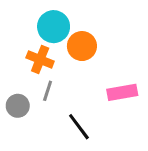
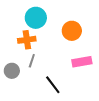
orange circle: (82, 46) -> (72, 31), moved
orange cross: (40, 59) -> (27, 40), turned -30

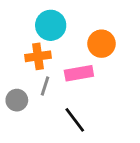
pink rectangle: (82, 62) -> (79, 73), moved

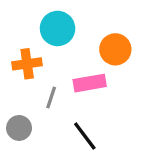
orange cross: (38, 56) -> (27, 64), moved
gray circle: (17, 100) -> (19, 128), moved

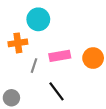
orange circle: (115, 49) -> (93, 58), moved
gray circle: (19, 128) -> (11, 98), moved

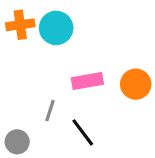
orange cross: (18, 43) -> (20, 25), moved
gray line: (34, 66) -> (50, 111), moved

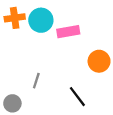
pink rectangle: (87, 81) -> (68, 32), moved
black line: (83, 132) -> (77, 97), moved

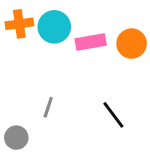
orange circle: (99, 61) -> (132, 44), moved
black line: (77, 97) -> (113, 115), moved

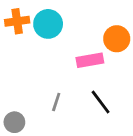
pink rectangle: (91, 42) -> (90, 60), moved
gray line: (48, 107) -> (56, 102), moved

